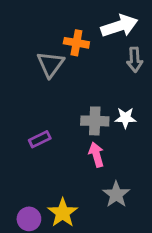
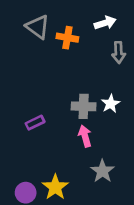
white arrow: (119, 26) -> (105, 23), size x0.7
gray triangle: (50, 64) -> (38, 27), moved, turned -30
white star: (125, 118) -> (111, 104), turned -30

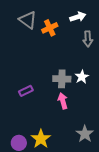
orange cross: (67, 38) -> (50, 28), turned -35
gray star: (102, 171) -> (85, 134), moved

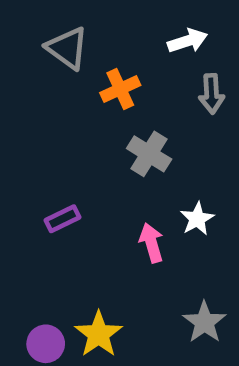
orange cross: (50, 28) -> (120, 89), moved
white star: (82, 77) -> (197, 219), moved
gray cross: (62, 79) -> (149, 154), moved, turned 30

